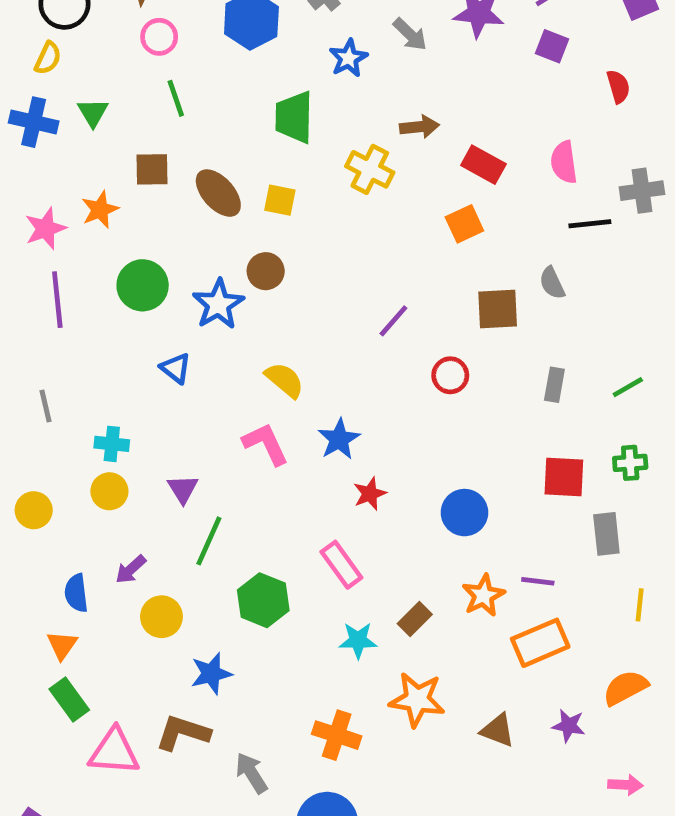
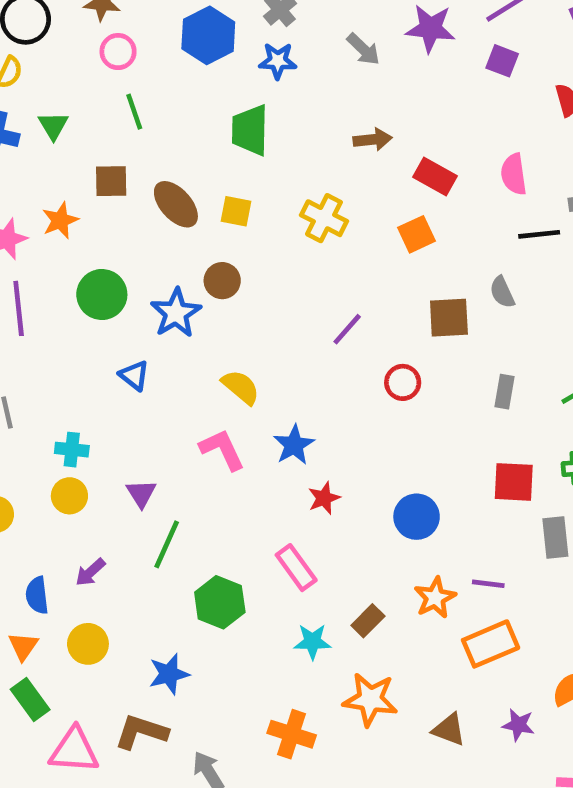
blue star: (348, 58) -> (278, 61), moved, turned 30
yellow cross: (370, 169) -> (324, 218), moved
yellow circle: (161, 617) -> (88, 644), moved

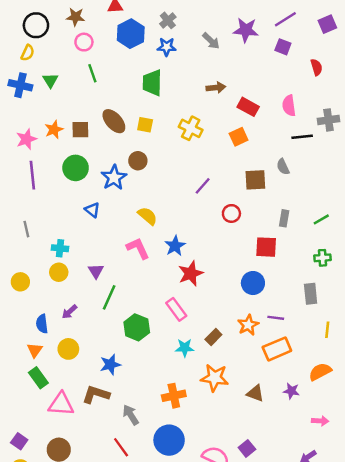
brown square: (111, 181) -> (80, 130), moved
red square: (514, 482) -> (266, 247), moved
red star: (324, 498) -> (191, 273), size x1.5
blue circle: (417, 517) -> (253, 283), moved
orange cross: (292, 734) -> (174, 396), turned -30

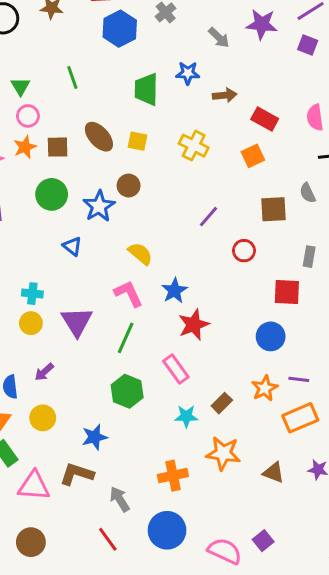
pink circle: (84, 42) -> (28, 116), moved
blue star: (167, 47) -> (188, 73), moved
purple triangle: (96, 271) -> (77, 322), size x1.6
green line: (109, 297) -> (126, 338), moved

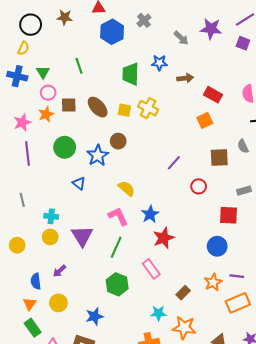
yellow cross: (194, 146) -> (148, 108), moved
brown square: (58, 147) -> (69, 105), moved
gray rectangle: (309, 257) -> (244, 191), turned 64
cyan star: (186, 416) -> (158, 313), moved

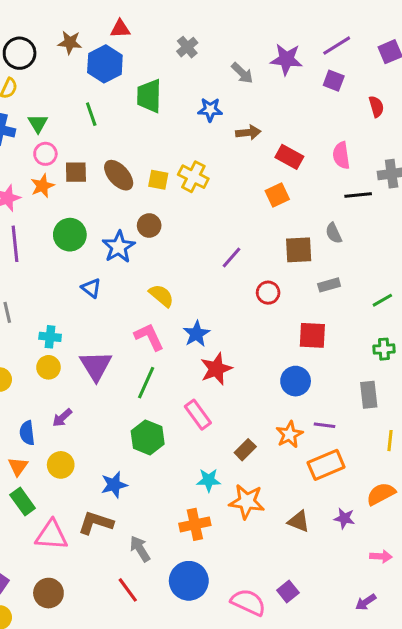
blue hexagon: (112, 32) -> (105, 64), moved
green trapezoid: (131, 74) -> (149, 96), moved
gray rectangle: (244, 191) -> (329, 285), moved

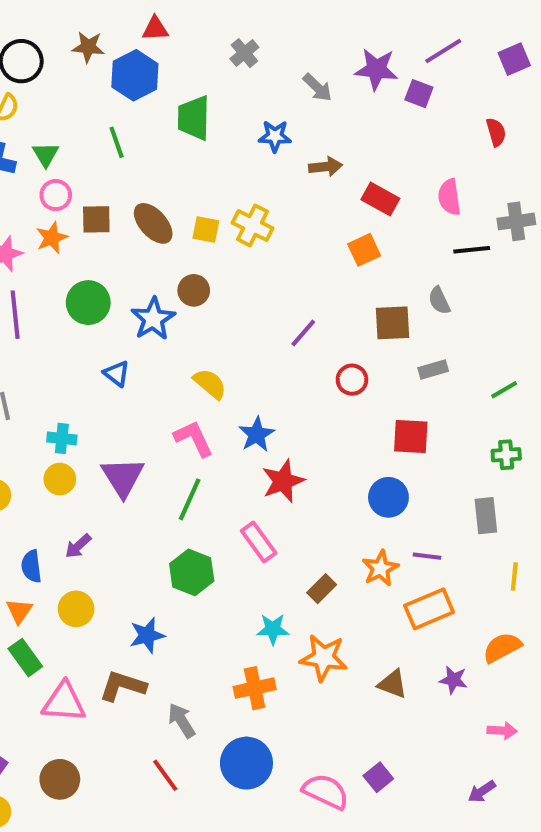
purple square: (334, 81) -> (419, 94), moved

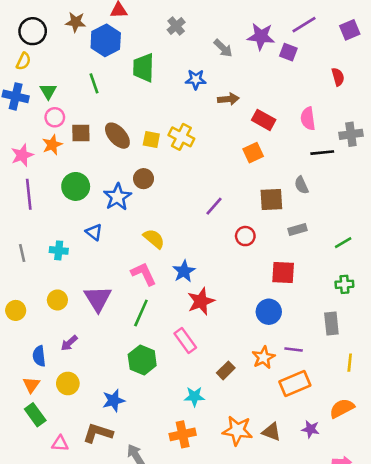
cyan cross: (62, 438) -> (59, 250), moved
orange star: (324, 658) -> (237, 430), moved
pink triangle: (64, 702) -> (60, 444), size x0.6

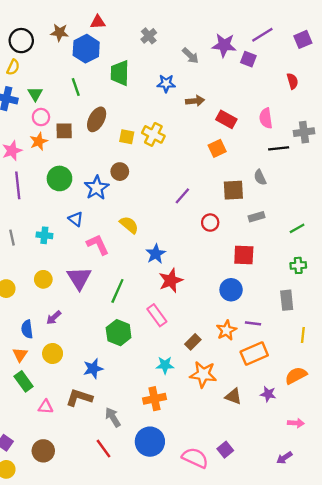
brown ellipse: (117, 136) -> (97, 119), moved, turned 70
pink L-shape: (144, 274) -> (98, 245), moved
orange star: (237, 430) -> (203, 374), moved

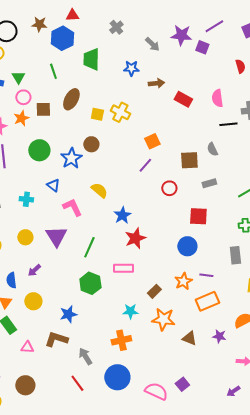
orange square: (217, 148) -> (152, 141), moved
pink rectangle: (157, 315) -> (123, 268), turned -54

